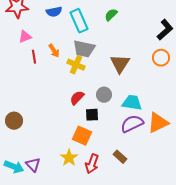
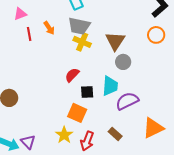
yellow cross: (76, 65) -> (82, 42), moved
gray circle: (104, 95) -> (123, 62), moved
cyan trapezoid: (132, 103) -> (110, 86), moved, turned 85
orange triangle: (158, 123) -> (153, 128), moved

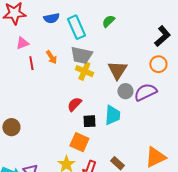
purple semicircle: (127, 101) -> (145, 92), moved

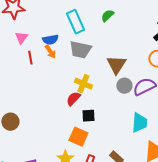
blue semicircle: (51, 18) -> (50, 40), moved
pink triangle: (22, 43) -> (21, 38), turned -32
yellow cross: (84, 71) -> (83, 84), moved
cyan trapezoid: (112, 115) -> (139, 123), moved

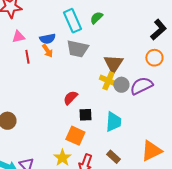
green semicircle: (107, 16) -> (96, 18), moved
pink triangle: (21, 38) -> (18, 37), turned 40
yellow cross: (83, 84) -> (108, 81), moved
cyan trapezoid: (139, 123) -> (113, 122), moved

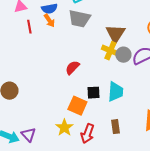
black square: (85, 115) -> (93, 93), moved
brown rectangle: (113, 157) -> (115, 127), turned 40

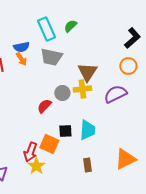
yellow cross: (110, 51) -> (82, 89), turned -30
gray circle: (123, 55) -> (62, 93), moved
red arrow: (87, 134) -> (30, 152), moved

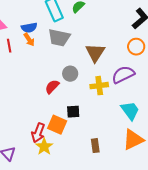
yellow cross: (82, 89) -> (99, 86), moved
cyan trapezoid: (87, 130) -> (130, 111), moved, turned -40

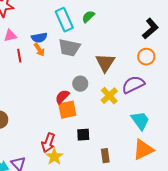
yellow cross: (99, 86) -> (109, 96), turned -36
black square: (73, 112) -> (83, 135), moved
orange square: (57, 125) -> (67, 110), moved, turned -36

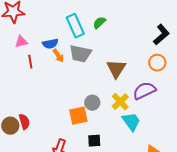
orange arrow: (39, 50) -> (58, 56), moved
gray circle: (80, 84) -> (92, 103), moved
red semicircle: (62, 97) -> (24, 122), moved, turned 119
cyan trapezoid: (140, 121) -> (131, 122), moved

